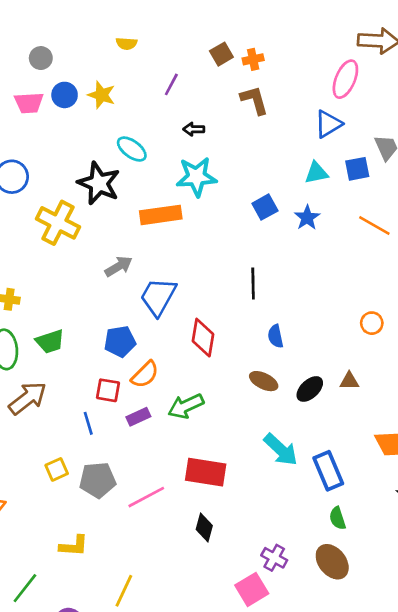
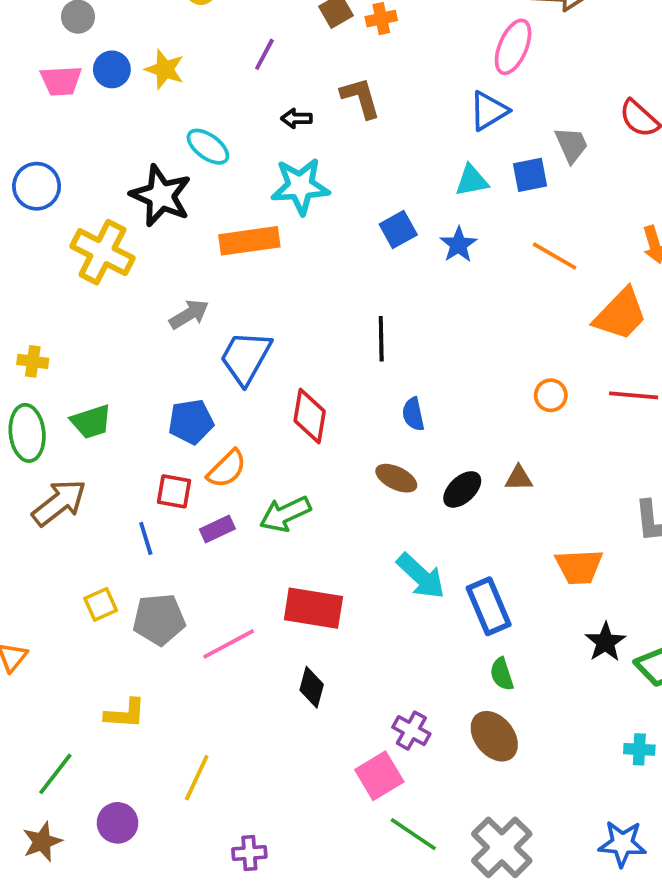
brown L-shape: (254, 100) -> (361, 98), moved

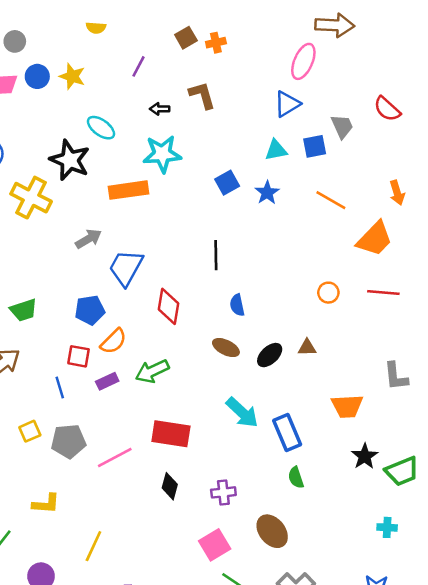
purple cross: (411, 731) -> (223, 492), moved, turned -35
brown ellipse: (494, 736) -> (272, 531), moved

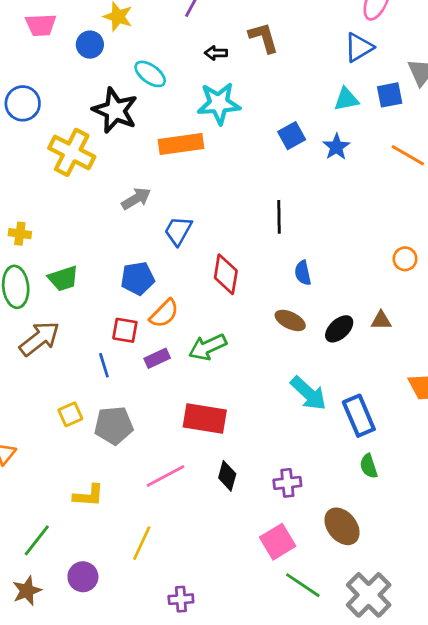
blue circle: (37, 76) -> (90, 45), moved
blue trapezoid: (126, 268) -> (178, 231), size x0.7
red rectangle: (171, 434) -> (205, 418), moved
pink line: (115, 457) -> (166, 476), moved

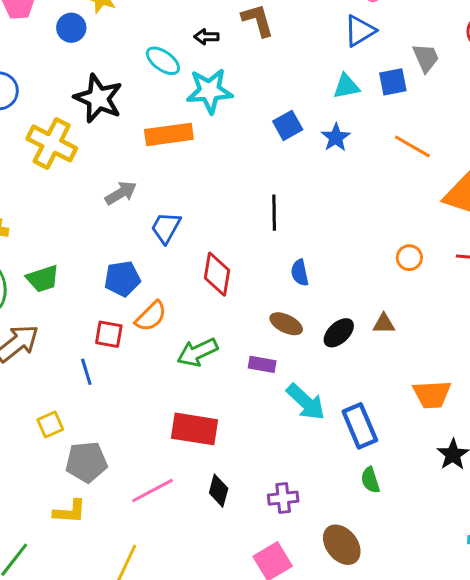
cyan ellipse: (150, 74) -> (163, 61), moved
purple rectangle: (157, 358) -> (262, 364), moved, turned 35
gray pentagon: (114, 425) -> (86, 462), moved

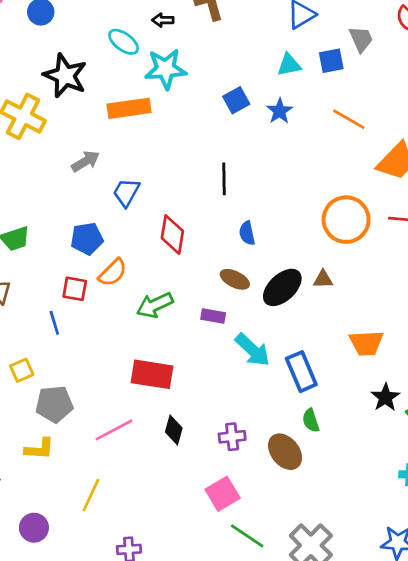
orange circle: (409, 258) -> (346, 220), size x2.0
black ellipse: (339, 333) -> (282, 287), size x1.4
brown ellipse: (342, 545) -> (285, 452), moved

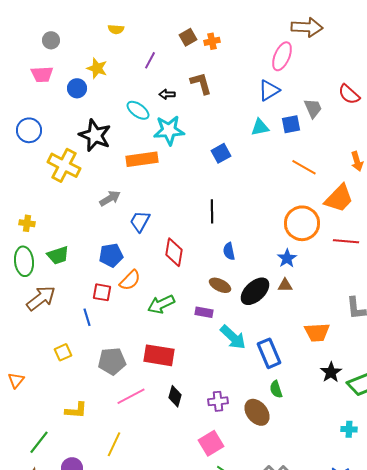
blue star: (280, 111) -> (287, 258), moved
orange circle: (346, 220) -> (302, 223), moved
gray pentagon: (54, 404) -> (112, 361), moved

